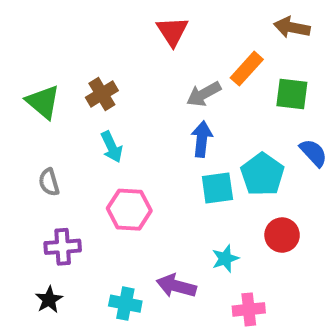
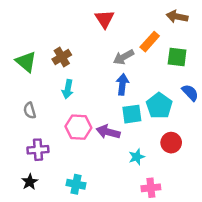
cyan arrow: (112, 147) -> (68, 89), turned 36
purple arrow: (176, 286) -> (108, 132), moved

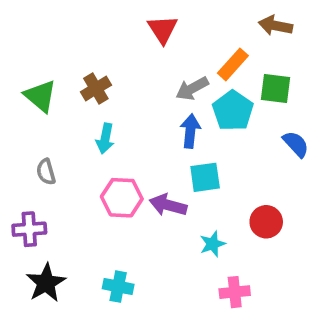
cyan pentagon: (159, 106) -> (233, 111), moved
purple cross: (38, 150) -> (29, 229), moved
black star: (30, 182) -> (46, 283), size x1.5

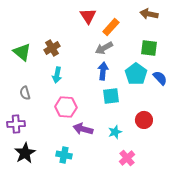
orange rectangle: (233, 64) -> (111, 27), moved
cyan pentagon: (233, 111) -> (136, 74), moved
purple arrow: (168, 205) -> (83, 129), moved
pink cross: (235, 292) -> (127, 158), turned -35

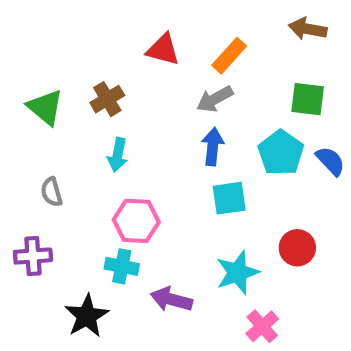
red triangle: (88, 16) -> (163, 49), moved, turned -42
purple arrow: (83, 129) -> (171, 299), moved
cyan star: (115, 132) -> (237, 273), size x1.5
black star: (25, 153) -> (87, 316), moved
cyan cross: (64, 155) -> (122, 266), moved

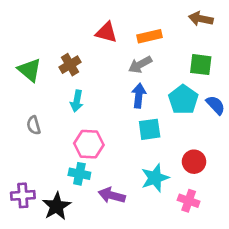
orange rectangle: (229, 56) -> (150, 36), turned 35
purple cross: (33, 256) -> (23, 195), moved
pink cross: (262, 326) -> (189, 201), moved, turned -30

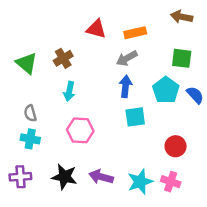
cyan cross: (79, 174) -> (30, 139), moved
cyan star: (155, 178) -> (140, 182), moved
black star: (57, 206) -> (64, 177), moved, turned -30

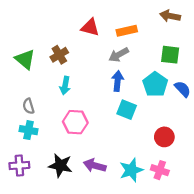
cyan square: (135, 117) -> (127, 110), turned 30

